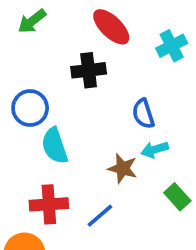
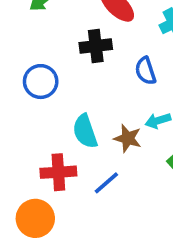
blue semicircle: (143, 114) -> (145, 71), moved
cyan semicircle: (55, 146) -> (85, 131), moved

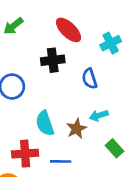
brown star: (128, 138) -> (76, 129), turned 30
blue line: (106, 183) -> (61, 161), turned 42

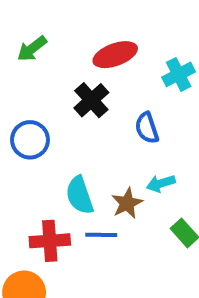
red ellipse: (69, 30) -> (115, 55), turned -64
black cross: (53, 60) -> (91, 100), turned -35
blue line: (61, 161) -> (101, 235), moved

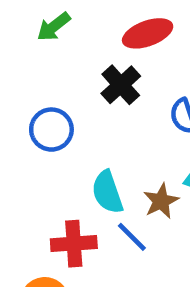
blue line: (101, 235) -> (132, 237), turned 44

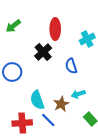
red ellipse: (148, 33) -> (55, 29), turned -70

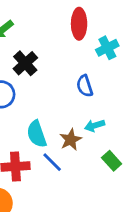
red ellipse: (55, 29) -> (79, 24), moved
black cross: (43, 52) -> (25, 63), moved

